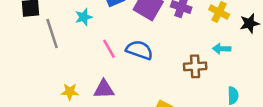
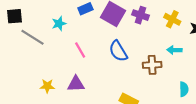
gray line: (52, 33) -> (32, 37), turned -40
blue semicircle: (139, 50) -> (118, 51), moved, turned -140

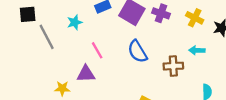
gray line: (32, 37) -> (47, 37), turned 30
purple triangle: (76, 84) -> (86, 74), moved

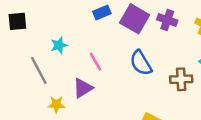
cyan star: (75, 22) -> (59, 45), moved
gray line: (47, 37) -> (39, 70), moved
purple triangle: (86, 74) -> (83, 88), turned -30

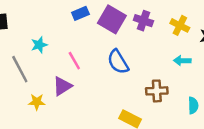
brown cross: (181, 79) -> (157, 91), moved

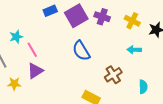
purple square: (112, 19) -> (76, 16), turned 30
pink line: (74, 61) -> (32, 50), moved
brown cross: (157, 91) -> (113, 75), turned -30

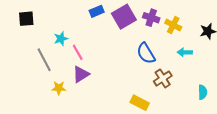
yellow cross: (132, 21) -> (173, 25), moved
blue semicircle: (81, 51) -> (146, 53), moved
cyan semicircle: (143, 87) -> (203, 92), moved

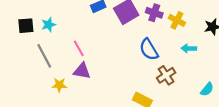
black square: (26, 19) -> (26, 26), moved
cyan star: (61, 39) -> (49, 25), moved
purple triangle: (81, 74) -> (82, 71), turned 42
cyan semicircle: (203, 92) -> (207, 89), turned 40

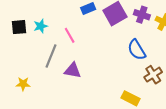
pink line: (79, 48) -> (70, 35), moved
gray line: (44, 56) -> (51, 56), moved, turned 50
yellow star: (59, 85) -> (23, 84), moved

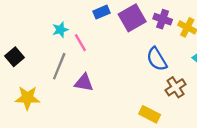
cyan star: (41, 26) -> (60, 30), moved
black square: (19, 27) -> (15, 57), moved, turned -35
yellow star: (23, 84) -> (27, 98), size x1.5

